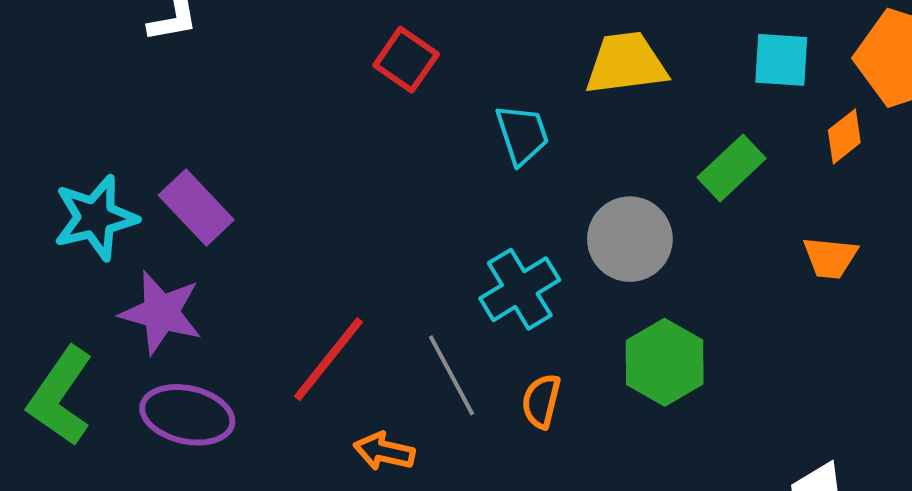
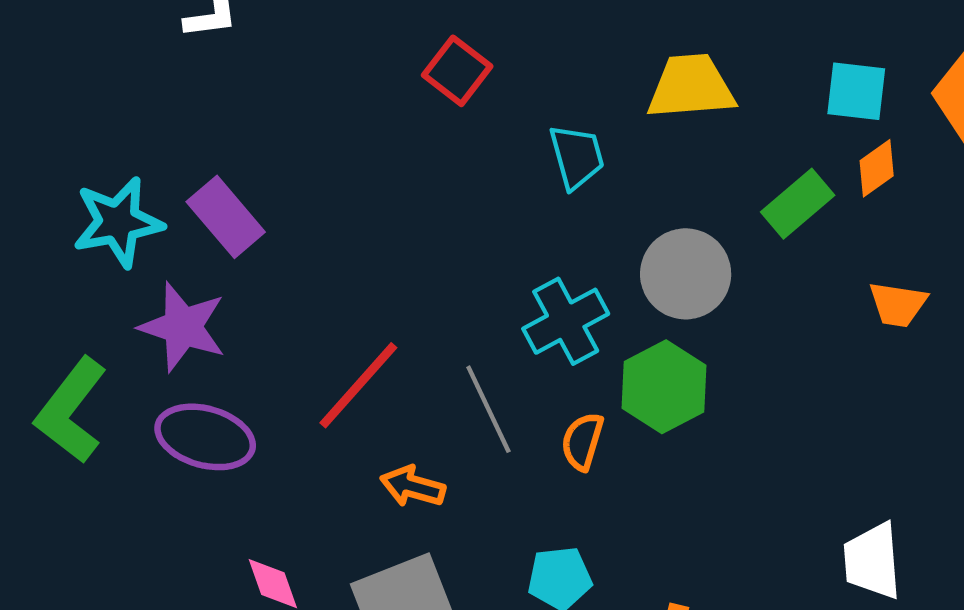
orange diamond: (844, 136) -> (877, 168), moved
green hexagon: (665, 362) -> (664, 387), moved

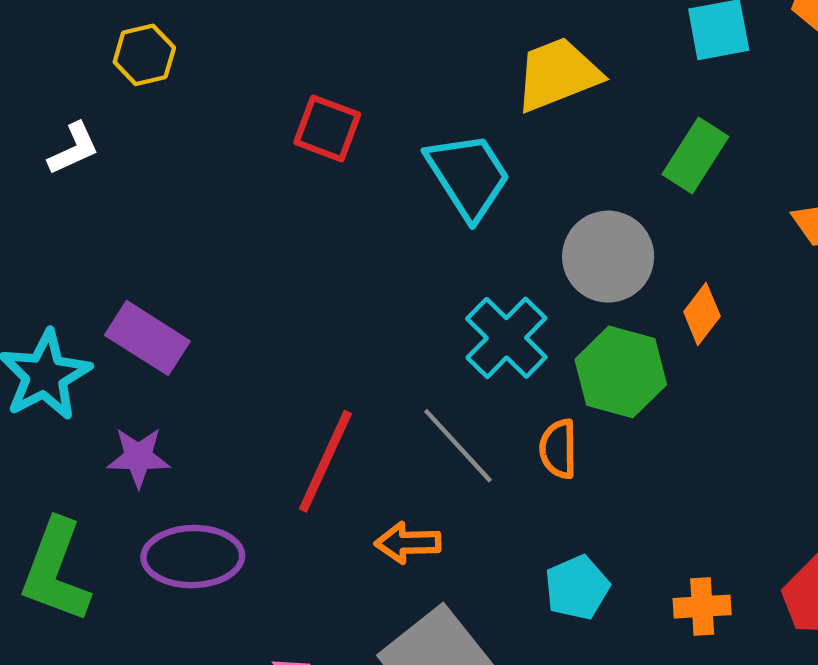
cyan trapezoid: (577, 157) -> (468, 176), size x1.4
orange diamond: (877, 168) -> (702, 314), moved
purple star: (183, 327) -> (138, 457), size x0.7

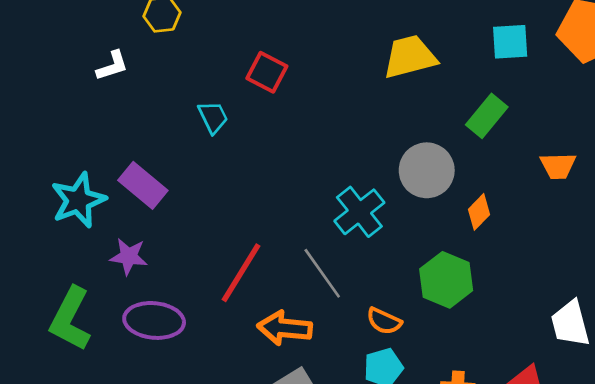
cyan trapezoid: (468, 176) -> (213, 117), moved, size x0.6
green hexagon: (621, 372) -> (446, 280), moved
orange semicircle: (558, 449) -> (384, 321), moved, turned -72
orange arrow: (408, 543) -> (285, 328), size x1.4

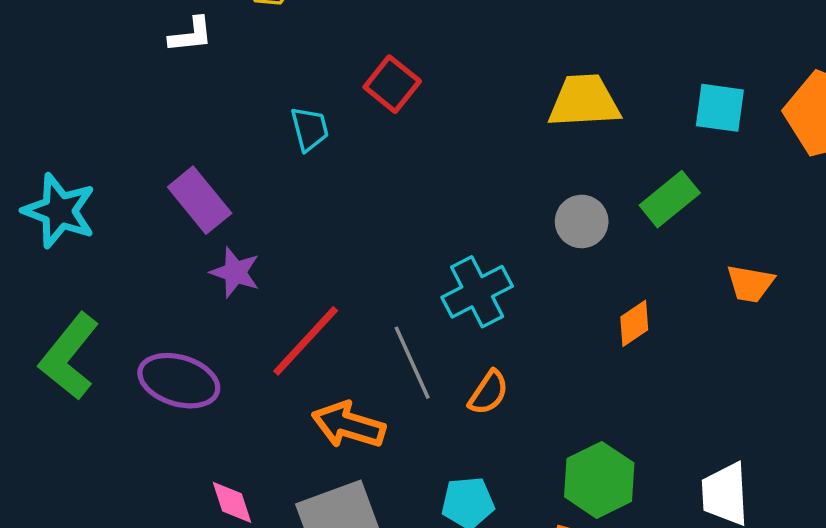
gray circle: (427, 170) -> (582, 221), moved, size x0.7
cyan star: (78, 200) -> (59, 211), moved, turned 30
purple star: (129, 256) -> (235, 272), moved
green hexagon: (446, 280) -> (599, 480), moved
orange semicircle: (384, 321) -> (489, 393), moved, turned -92

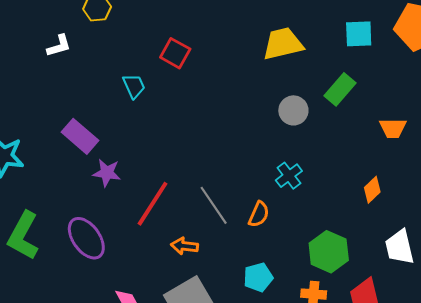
cyan cross: (477, 292) -> (289, 176), moved, size x0.7
orange diamond: (634, 323) -> (372, 190), moved
purple ellipse: (179, 381) -> (86, 238), turned 48
orange arrow: (348, 425) -> (185, 246), size x0.7

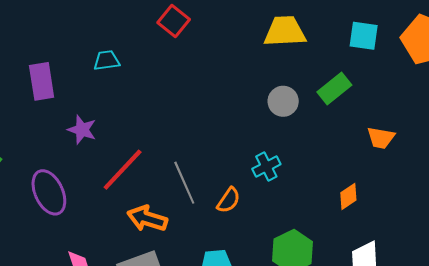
cyan trapezoid: (134, 86) -> (107, 60), moved, turned -84
purple rectangle: (80, 136) -> (42, 81), moved, turned 30
orange arrow: (185, 246) -> (147, 219), size x1.4

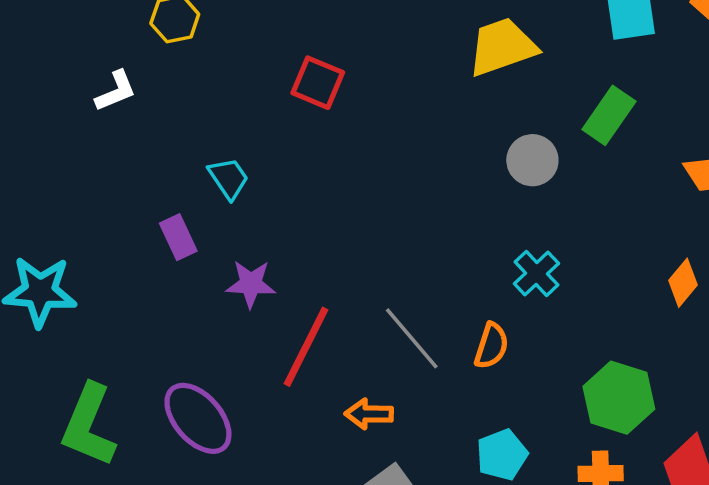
cyan trapezoid: (107, 60) -> (228, 178), turned 80
purple rectangle: (42, 81) -> (178, 237), moved, size x0.7
purple star: (82, 130) -> (251, 284), moved
orange arrow: (147, 219) -> (369, 414), size x0.7

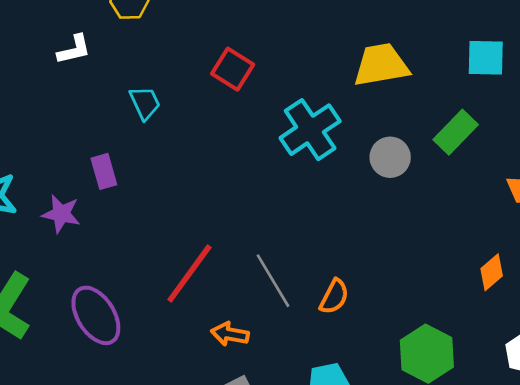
cyan trapezoid: (228, 178) -> (145, 103), moved
cyan cross: (536, 273) -> (310, 130), moved, size x1.6
purple star: (251, 284) -> (61, 214), moved

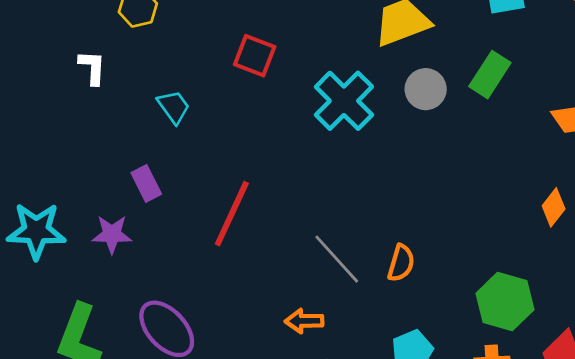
white L-shape: (74, 49) -> (92, 67), turned -63
gray circle: (390, 157) -> (426, 89), moved
red line: (189, 273) -> (232, 214), moved

